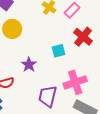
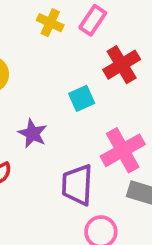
red cross: (83, 37) -> (122, 65), turned 30

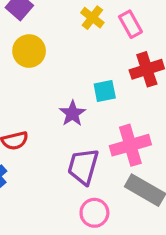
pink rectangle: (93, 20) -> (130, 24), turned -76
purple star: (33, 133) -> (73, 113), moved

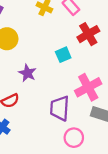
purple star: (73, 113) -> (27, 73), moved

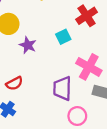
purple star: (27, 73) -> (28, 45), moved
pink cross: (88, 87) -> (89, 67), turned -30

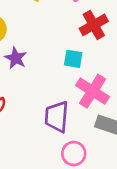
cyan square: (63, 37) -> (73, 59), moved, turned 32

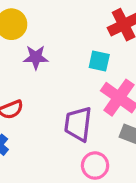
purple star: (16, 58) -> (36, 57), turned -30

